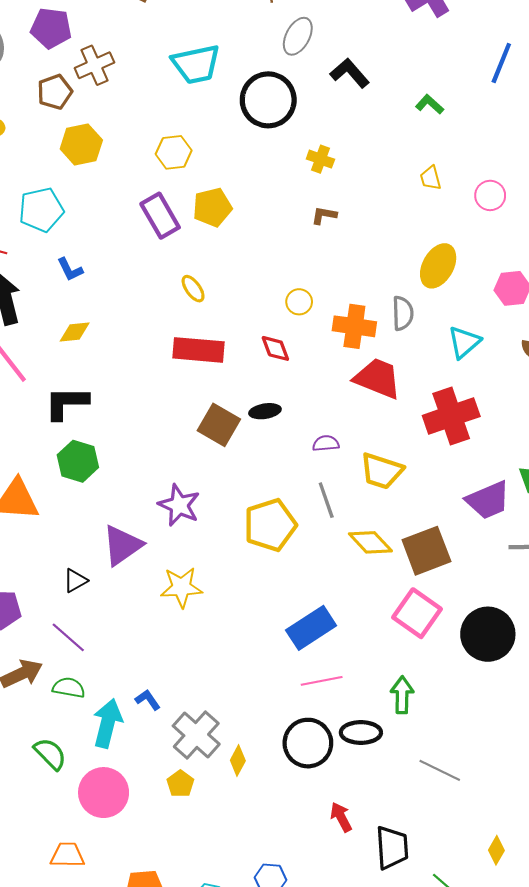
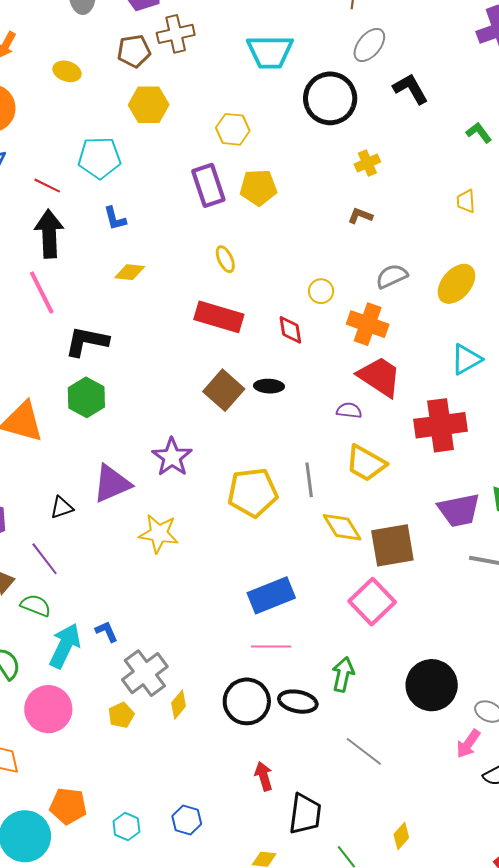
yellow cross: (320, 159) -> (367, 163), turned 35
gray semicircle: (403, 313) -> (392, 276), moved, turned -124
yellow diamond: (75, 332) -> (130, 272), moved
purple semicircle: (326, 443) -> (349, 410), moved
black circle: (488, 634) -> (432, 685), moved

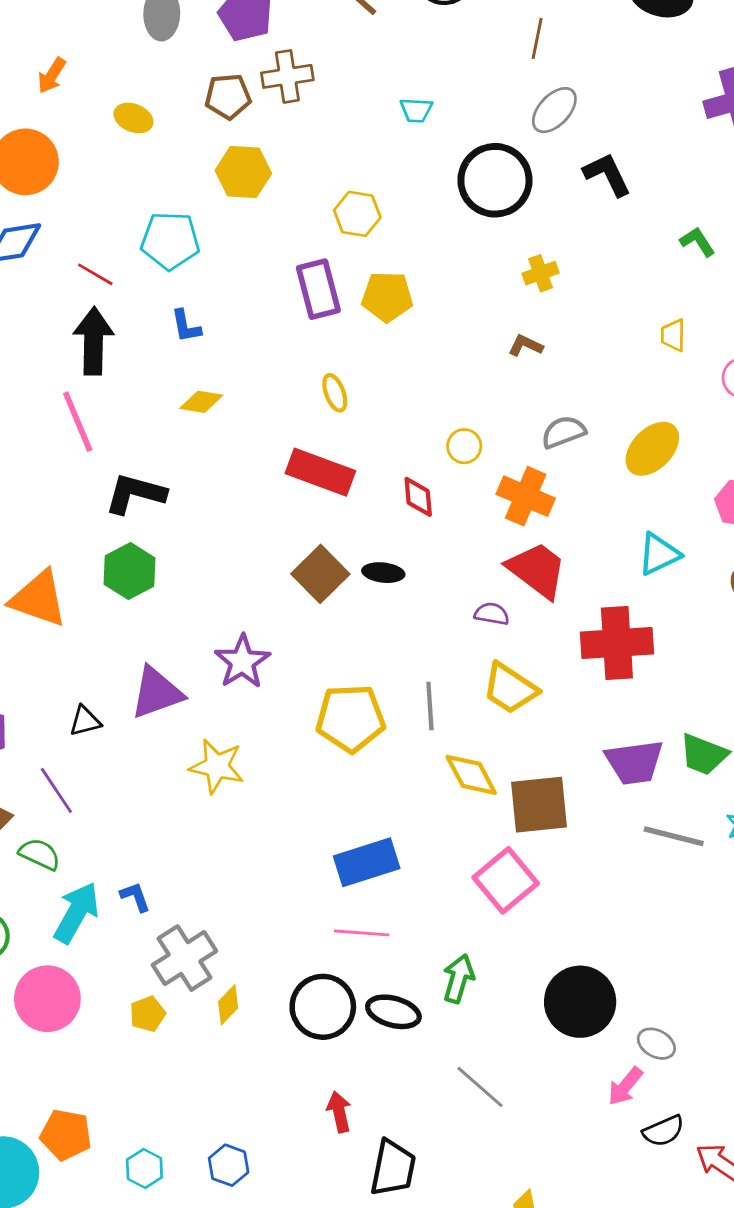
cyan trapezoid: (270, 52) -> (416, 110), size x0.5

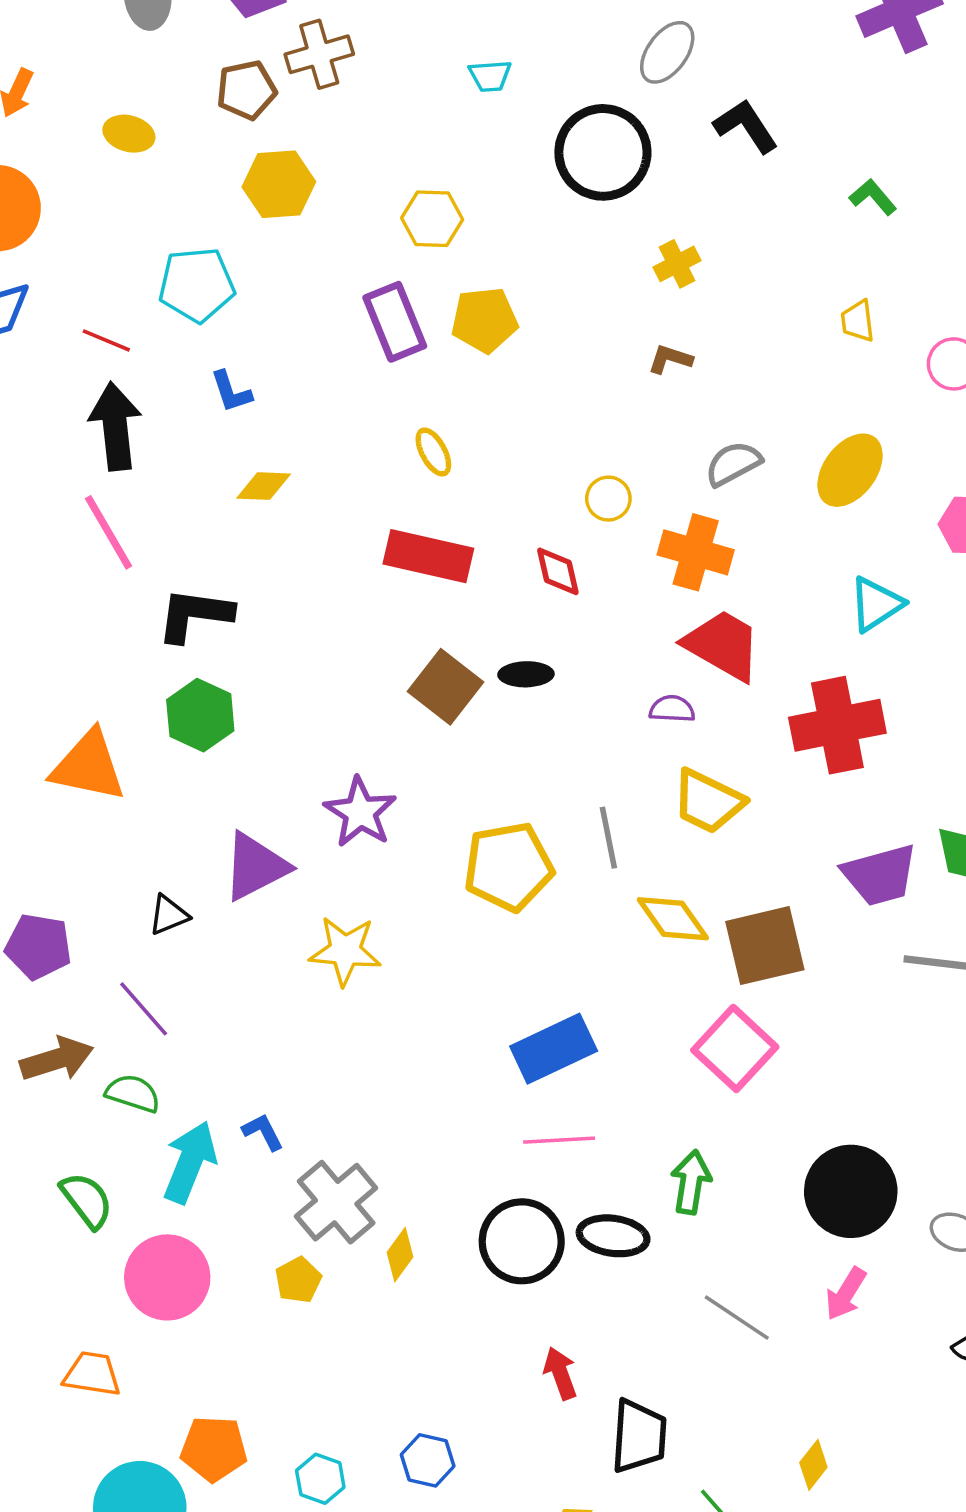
pink arrow: (625, 1086) -> (846, 1294), moved

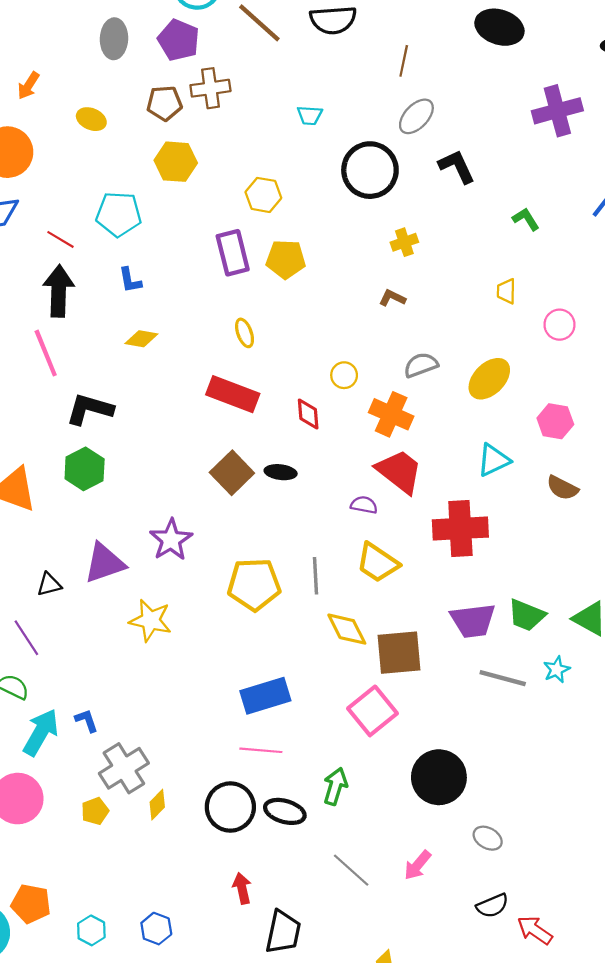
black circle: (851, 1191) -> (439, 777), moved

